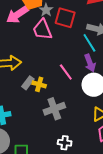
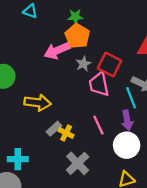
gray star: (46, 10) -> (83, 64), moved
pink trapezoid: (42, 30) -> (99, 84), moved
gray cross: (54, 109) -> (78, 163), turned -35

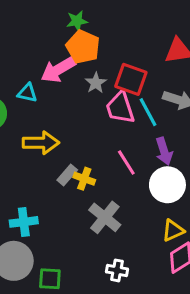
cyan triangle: (30, 11) -> (27, 93), moved
cyan line: (131, 98) -> (148, 112), moved

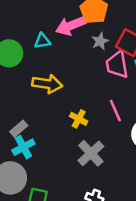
cyan triangle: (27, 93) -> (42, 41), turned -30
gray rectangle: (67, 175) -> (19, 129), moved
cyan cross: (24, 222) -> (23, 147), turned -30

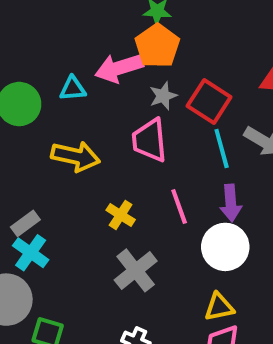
pink trapezoid: (117, 65) -> (150, 140), moved
cyan cross: (23, 147) -> (31, 253), turned -30

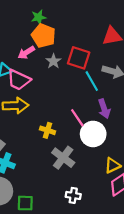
pink arrow: (119, 68) -> (26, 53), size x0.7
pink trapezoid: (150, 140) -> (19, 80), moved, turned -45
white circle: (225, 247) -> (93, 134), moved

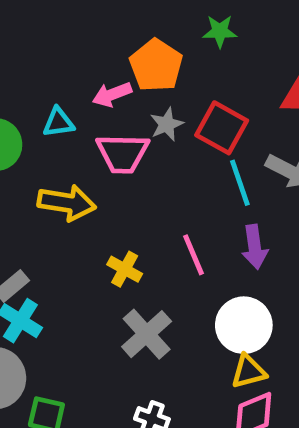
green star: (39, 17) -> (220, 31), moved
pink trapezoid: (19, 80) -> (123, 153), moved, turned -35
white circle: (93, 134) -> (244, 325), moved

